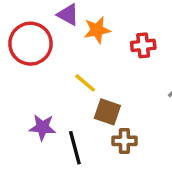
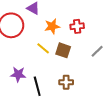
orange star: (97, 30) -> (52, 26), moved
brown square: (107, 112) -> (63, 50), moved

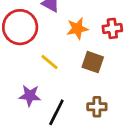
yellow line: (43, 48) -> (49, 62), moved
black line: (37, 86) -> (56, 112), turned 42

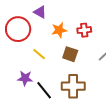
brown cross: (97, 107) -> (73, 86), size x1.6
black line: (56, 112) -> (44, 90), turned -66

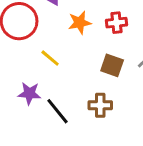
brown square: (70, 54) -> (112, 65), moved
brown cross: (73, 86) -> (100, 105), size x0.7

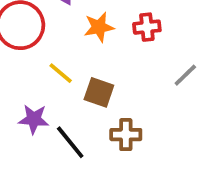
brown square: (112, 65) -> (99, 92), moved

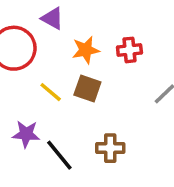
brown square: (99, 92) -> (87, 89), moved

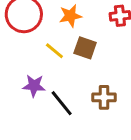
orange star: (86, 50) -> (70, 16), moved

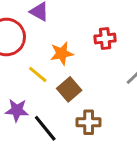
orange star: (70, 16) -> (62, 53), moved
brown square: (85, 48) -> (69, 89), moved, turned 30

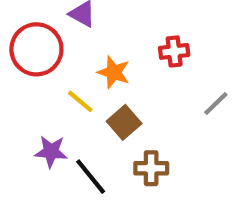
orange star: (62, 53) -> (114, 72), turned 30

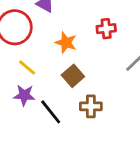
yellow line: (80, 101) -> (27, 67), moved

